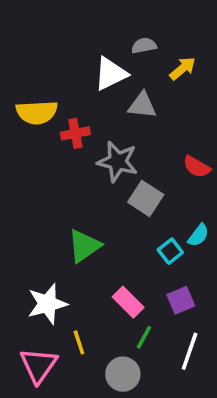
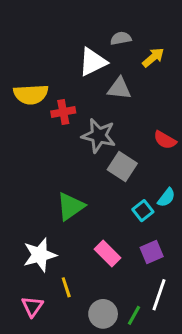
green line: (144, 337) -> (134, 315), moved
pink triangle: (39, 365) -> (32, 307), size x0.7

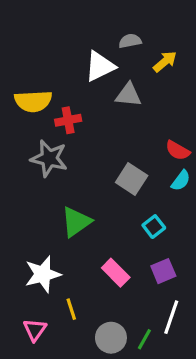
gray star: (99, 136) -> (49, 158), moved
cyan semicircle: (166, 197) -> (181, 181), moved

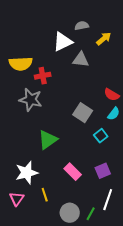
cyan square: (154, 227) -> (101, 136), moved
pink triangle: (35, 330) -> (17, 199), moved

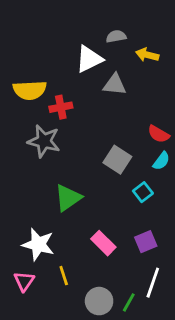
yellow arrow: (104, 39) -> (147, 55), turned -126
white star: (27, 173) -> (38, 244), turned 30

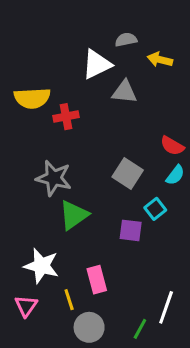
gray star: (44, 141) -> (54, 178), moved
purple square: (146, 242) -> (131, 230), moved, turned 30
pink rectangle: (103, 243) -> (97, 280), moved, turned 30
gray circle: (99, 301) -> (89, 327), moved

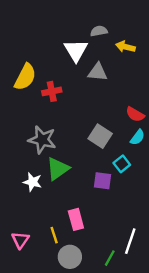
white triangle: (97, 64) -> (76, 50), turned -35
yellow semicircle: (32, 98) -> (25, 77), turned -60
white star: (41, 266) -> (32, 182), moved, size x0.7

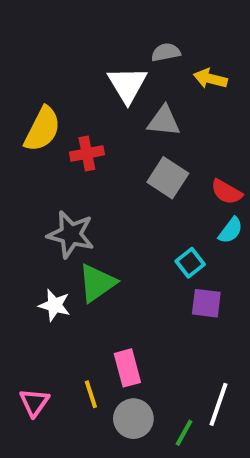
gray square: (100, 136) -> (168, 178), moved
cyan square: (122, 164) -> (190, 263), moved
purple square: (102, 181) -> (206, 303), moved
gray circle: (70, 257) -> (133, 419), moved

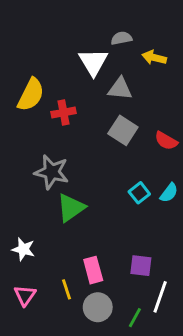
cyan semicircle: (231, 230) -> (169, 193), moved
purple square: (206, 303) -> (141, 266), moved
white star: (55, 305) -> (23, 249), moved

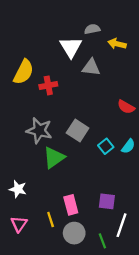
gray square: (123, 130) -> (78, 131), moved
green line: (135, 318) -> (102, 241), turned -49

